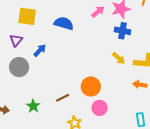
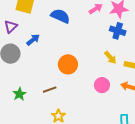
orange circle: (91, 86) -> (68, 64), moved
pink circle: (100, 108) -> (102, 85), moved

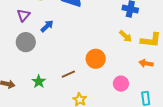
orange circle: (68, 64) -> (96, 59), moved
pink circle: (102, 85) -> (121, 84), moved

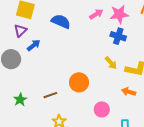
purple triangle: (23, 15) -> (20, 31), moved

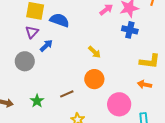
blue semicircle: (61, 21) -> (59, 20), moved
yellow arrow: (111, 63) -> (94, 52), moved
pink circle: (102, 109) -> (119, 104), size x1.5

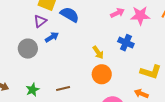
blue cross: (130, 30) -> (126, 43), moved
orange circle: (94, 79) -> (102, 74), moved

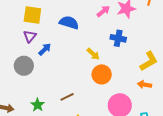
blue semicircle: (70, 15) -> (69, 23), moved
yellow L-shape: (151, 72) -> (149, 61), turned -35

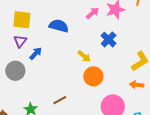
blue cross: (118, 38) -> (109, 40), turned 35

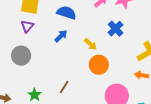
blue arrow: (36, 53) -> (61, 36), moved
brown line: (60, 100) -> (64, 87), turned -32

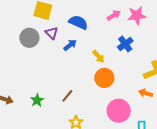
purple triangle: (27, 26) -> (52, 33), moved, turned -32
gray circle: (21, 56) -> (29, 38), moved

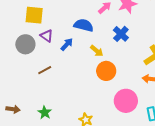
blue semicircle: (78, 22) -> (84, 25), moved
brown line: (67, 96) -> (45, 70), moved, turned 32
green star: (37, 100) -> (45, 112), moved

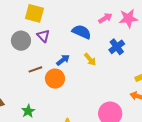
blue arrow: (67, 44) -> (63, 60), moved
orange circle: (106, 71) -> (55, 79), moved

